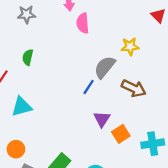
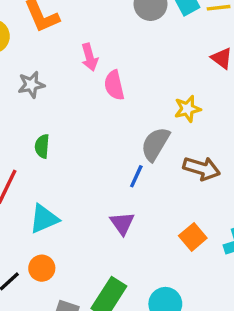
purple triangle: (102, 119) -> (122, 223), moved
orange circle: (16, 149) -> (42, 268), moved

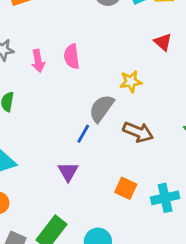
pink arrow: (90, 57) -> (38, 61), moved
orange square: (193, 237) -> (126, 188), turned -30

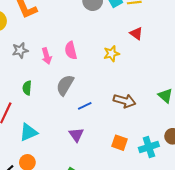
yellow star: (131, 82) -> (111, 54), moved
gray semicircle: (101, 108) -> (65, 85), moved
blue line: (83, 134) -> (85, 106), turned 40

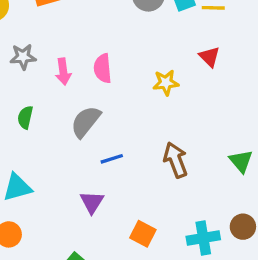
brown arrow: (125, 101) -> (176, 160), turned -135
orange square: (119, 143) -> (143, 234), moved

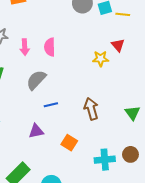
yellow star: (166, 83) -> (101, 59), moved
purple triangle: (92, 202) -> (36, 131), turned 42
orange square: (143, 234) -> (69, 143), moved

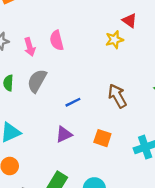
gray semicircle: (36, 80) -> (37, 81), moved

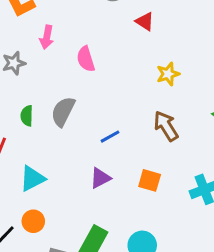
red triangle: (130, 21) -> (145, 21), moved
yellow star: (114, 40) -> (168, 74), moved
pink arrow: (30, 47) -> (47, 37), moved, turned 30

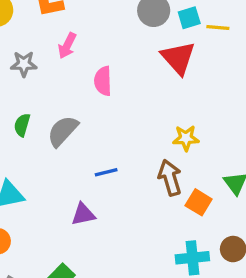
red triangle: (145, 21) -> (178, 58), size x1.6
yellow star: (168, 74) -> (186, 138), moved
orange square: (150, 180) -> (199, 202), moved

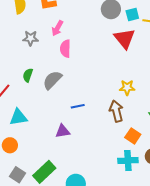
pink semicircle: (103, 81) -> (65, 49), moved
orange square: (199, 202) -> (133, 136), moved

